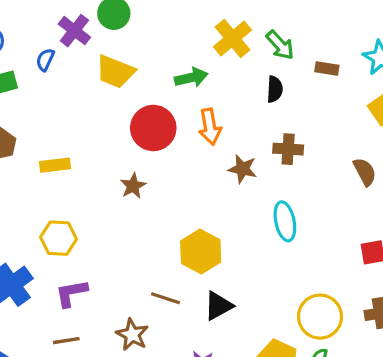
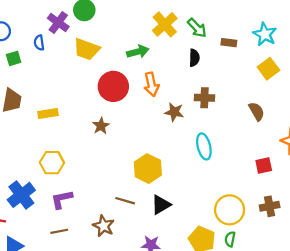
blue semicircle: (45, 60) -> (39, 43), turned -32

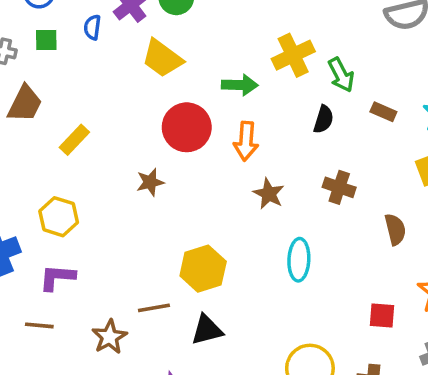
brown cross: (205, 98) -> (339, 187), moved
yellow rectangle: (48, 114) -> (74, 140), turned -54
brown line: (125, 201) -> (154, 308), turned -42

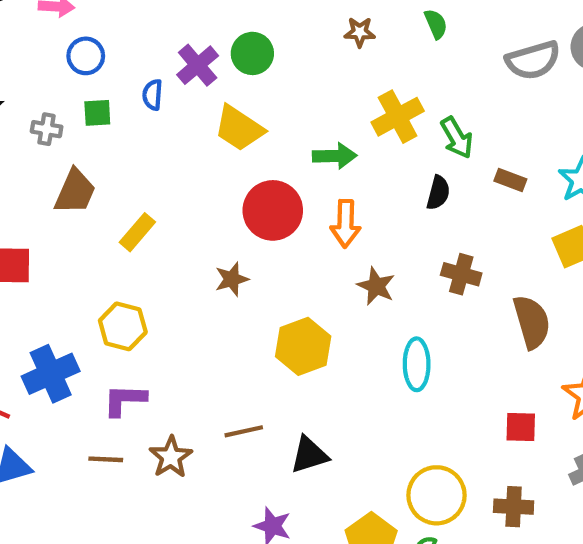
brown semicircle: (395, 229) -> (532, 322), size x1.4
yellow hexagon: (203, 269) -> (303, 346), moved
brown star: (110, 337) -> (171, 457), moved

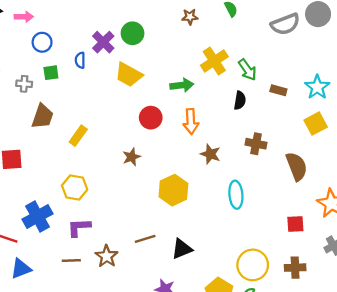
red circle: (273, 210) -> (151, 118), size x0.7

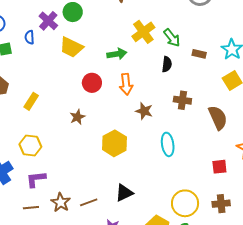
brown line: (145, 239) -> (89, 202), moved

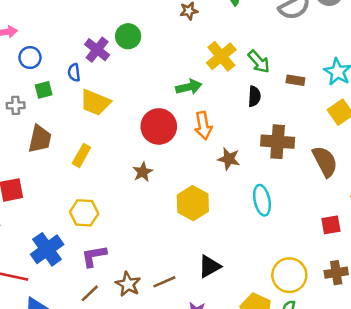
yellow trapezoid: (71, 47) -> (95, 102), moved
red circle: (92, 83) -> (159, 126), size x1.4
brown cross: (182, 100) -> (278, 142), size x1.4
brown line: (31, 208) -> (90, 293), turned -35

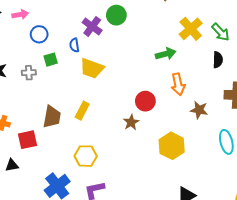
red circle: (159, 126) -> (145, 101), moved, size x0.7
brown trapezoid: (40, 139) -> (52, 117), moved

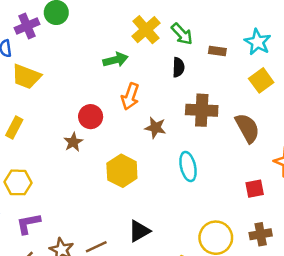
purple cross: (92, 26) -> (27, 26), turned 30
orange arrow: (178, 84) -> (130, 96), turned 30

